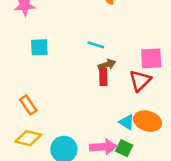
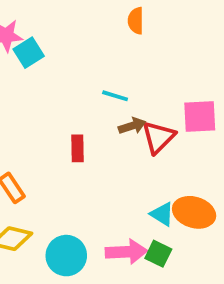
cyan square: (39, 47) -> (29, 53), moved, turned -30
red rectangle: (103, 77) -> (78, 148), moved
red triangle: (140, 80) -> (158, 137), moved

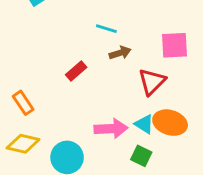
red triangle: (158, 137) -> (152, 82), moved
red rectangle: (78, 148) -> (76, 71), turned 50
pink arrow: (126, 252) -> (111, 129), moved

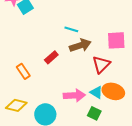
brown arrow: (120, 53) -> (80, 45), size x1.5
orange rectangle: (23, 103) -> (23, 71), moved

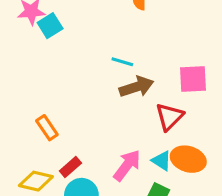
red rectangle: (51, 57) -> (70, 167), moved
pink arrow: (74, 95) -> (127, 165), turned -50

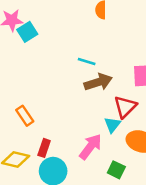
cyan triangle: (162, 161) -> (112, 125), moved, turned 36
red rectangle: (70, 167) -> (44, 148), turned -30

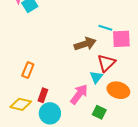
cyan line: (87, 62) -> (105, 28), moved
orange rectangle: (25, 116) -> (28, 70), turned 56

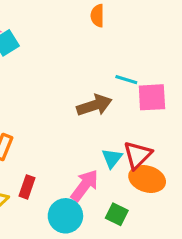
red triangle: (106, 63) -> (138, 155), moved
cyan circle: (50, 113) -> (65, 216), moved

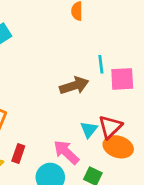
cyan line: (126, 80) -> (101, 64), turned 66
pink arrow: (85, 185) -> (66, 152), turned -84

